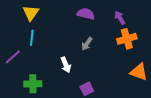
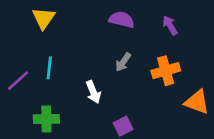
cyan line: (32, 38) -> (49, 68), moved
orange cross: (127, 39) -> (166, 71), moved

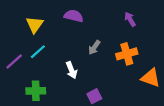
yellow triangle: (44, 18) -> (35, 25), moved
purple semicircle: (122, 20) -> (74, 16), moved
cyan line: (49, 68) -> (38, 52), turned 42

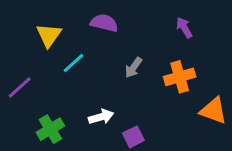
cyan line: (38, 52) -> (73, 63), moved
white arrow: (72, 70) -> (101, 117), moved, turned -84
green cross: (36, 91) -> (50, 129), turned -30

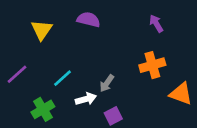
cyan line: (73, 63) -> (62, 78), moved
gray arrow: (133, 68) -> (107, 83), moved

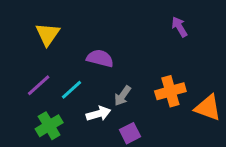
purple semicircle: (89, 20) -> (100, 58), moved
orange cross: (152, 65) -> (170, 91), moved
purple line: (17, 74) -> (39, 85), moved

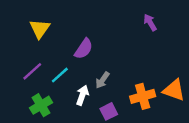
purple semicircle: (100, 58) -> (84, 49), turned 110
orange cross: (170, 91) -> (143, 96), moved
white arrow: (99, 114) -> (82, 95), turned -54

